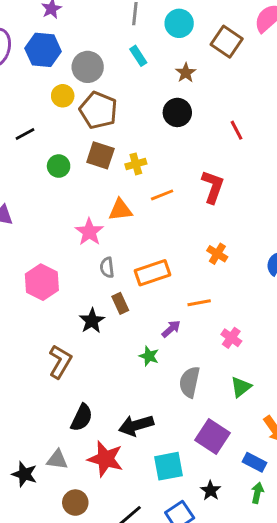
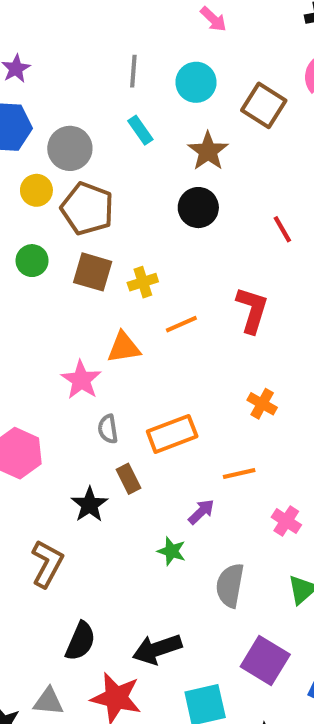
brown star: (186, 73) -> (208, 151), size x1.4
green circle: (59, 166) -> (32, 261), moved

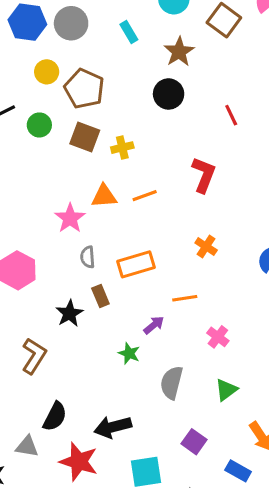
gray circle: (70, 148) -> (71, 23), moved
orange line: (181, 324) -> (145, 196), moved
purple square: (265, 661) -> (194, 442), size x0.7
gray triangle: (48, 701) -> (27, 447), moved

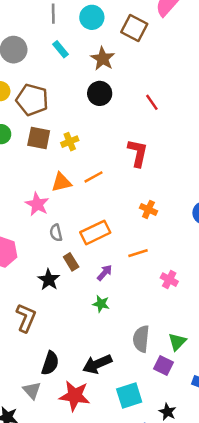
purple arrow: (154, 325) -> (105, 273), moved
gray semicircle: (172, 383) -> (141, 339), moved
green triangle: (226, 390) -> (177, 342), moved
gray triangle: (27, 447) -> (32, 390), turned 48

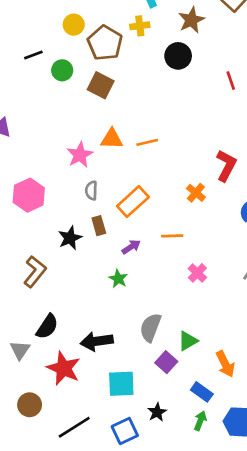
yellow cross: (70, 142) -> (140, 26), moved
red L-shape: (138, 153) -> (226, 166), moved
orange rectangle: (95, 232) -> (133, 202), turned -32

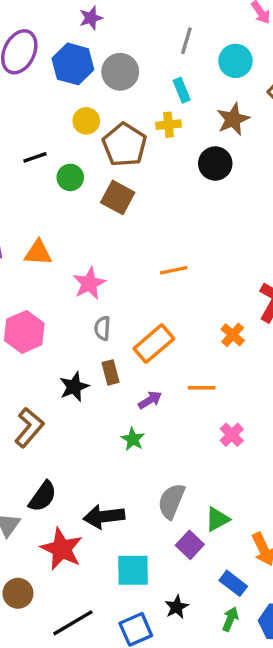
orange triangle: (112, 139) -> (38, 253), moved

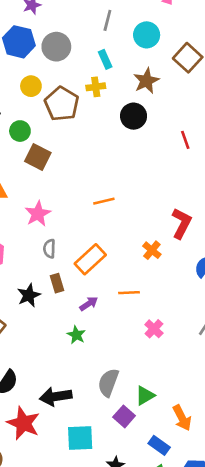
brown square: (118, 197) -> (38, 157), moved

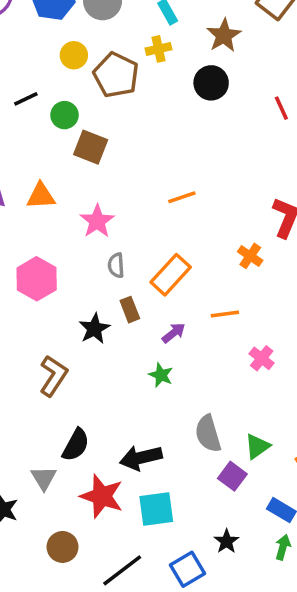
gray semicircle: (108, 383) -> (208, 434), turned -32
cyan square: (80, 438) -> (156, 509), moved

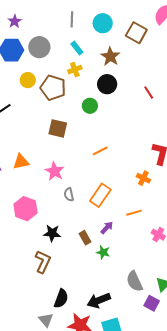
green circle: (65, 115) -> (90, 106), moved
brown square: (91, 147) -> (58, 128), moved
brown rectangle: (130, 310) -> (85, 238), moved
black star: (94, 329) -> (52, 233), moved, turned -30

